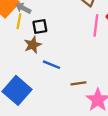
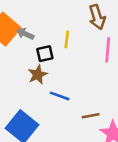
yellow line: (19, 21) -> (67, 39), moved

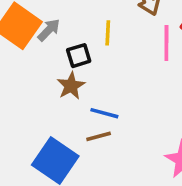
gray arrow: (25, 34) -> (49, 30), turned 114
brown line: (91, 116) -> (99, 136), moved

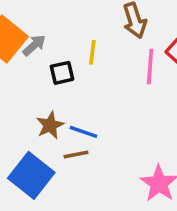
brown star: (71, 86) -> (50, 125), moved

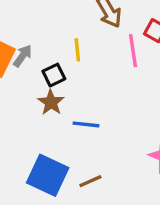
brown star: (50, 125) -> (51, 102), moved
brown line: (76, 154) -> (90, 181), moved

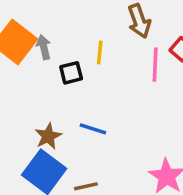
gray arrow: (23, 56) -> (44, 47), turned -60
brown star: (51, 102) -> (48, 136), moved

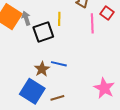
black square: (71, 73) -> (43, 32), size x1.5
brown star: (48, 136) -> (42, 69), moved

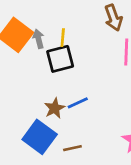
yellow line: (59, 19) -> (63, 38), moved
blue line: (59, 64) -> (78, 103), turned -42

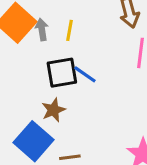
black square: (60, 59) -> (62, 73), moved
blue line: (78, 103) -> (85, 74), moved, turned 55

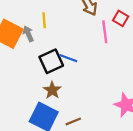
yellow line: (70, 30) -> (44, 20), moved

